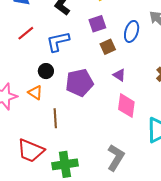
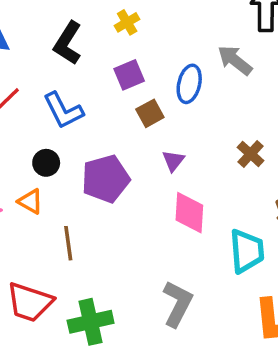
blue L-shape: (58, 42) -> (63, 110), turned -100
purple triangle: (119, 75) -> (173, 161), turned 40

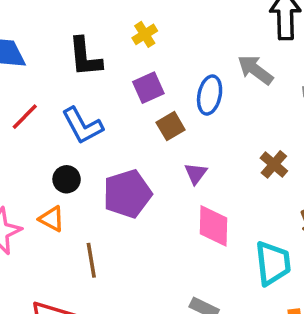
black L-shape: (68, 43) -> (85, 57), turned -36

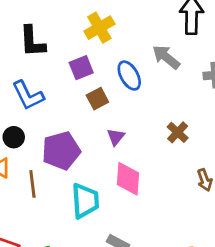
yellow cross: (145, 34) -> (99, 28), moved, size x1.5
blue ellipse: (210, 95) -> (129, 76), turned -44
brown line: (91, 260) -> (32, 184), moved
cyan trapezoid: (273, 263) -> (85, 201), moved

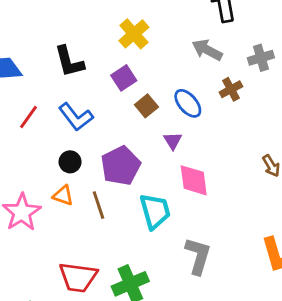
blue ellipse: (129, 76) -> (188, 103), moved
brown cross: (178, 132) -> (231, 89), moved, turned 30

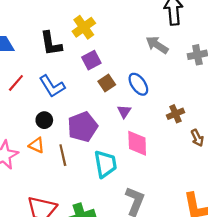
yellow cross: (134, 34) -> (84, 27), moved
brown cross: (231, 89) -> (175, 114), moved

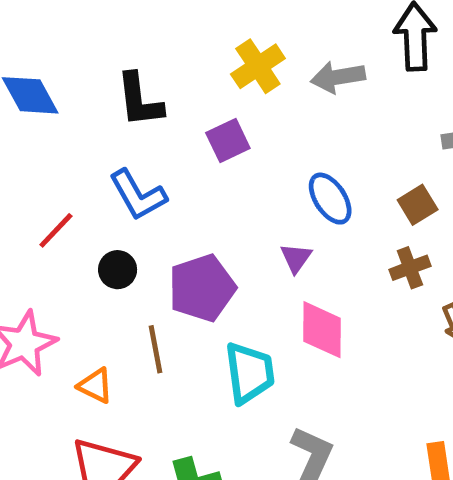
yellow cross: (84, 27) -> (258, 66), moved
gray arrow: (157, 45) -> (338, 77), moved, turned -45
red line: (16, 83) -> (56, 230), moved
brown square: (107, 83) -> (418, 205), moved
orange triangle: (37, 145) -> (95, 386), moved

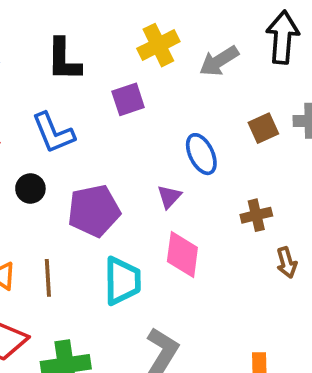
gray arrow: (338, 77) -> (219, 61), turned -30
brown square: (418, 205) -> (263, 128), moved
brown line: (155, 349) -> (48, 278), moved

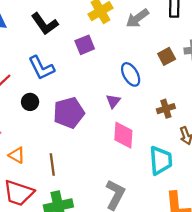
black L-shape: (64, 60) -> (45, 24), turned -32
brown line: (48, 278) -> (52, 164), moved
cyan trapezoid: (122, 281) -> (161, 161), moved

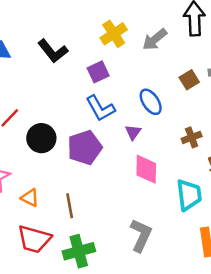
blue L-shape: (41, 68) -> (100, 108), moved
black circle: (30, 102) -> (41, 138), size x1.5

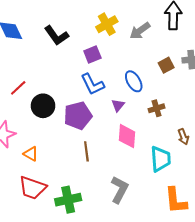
brown cross: (192, 137) -> (157, 108), moved
brown line: (70, 206) -> (86, 151), moved

